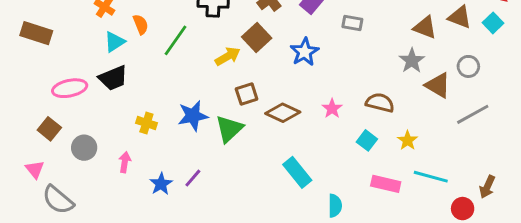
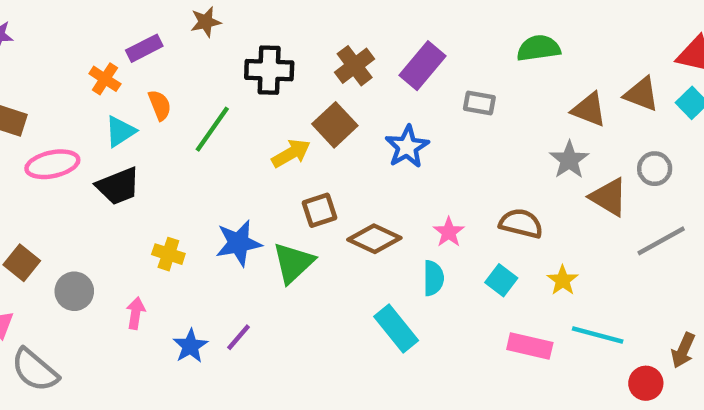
pink ellipse: (70, 88) -> (52, 164), moved
cyan semicircle: (335, 206) -> (433, 278), moved

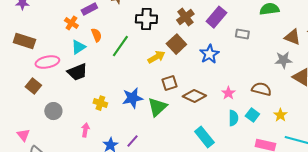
gray star: (569, 160) -> (283, 60), turned 30
brown square: (22, 263) -> (33, 86), moved
cyan semicircle: (433, 278) -> (233, 118), moved
gray circle: (74, 291) -> (53, 111), moved

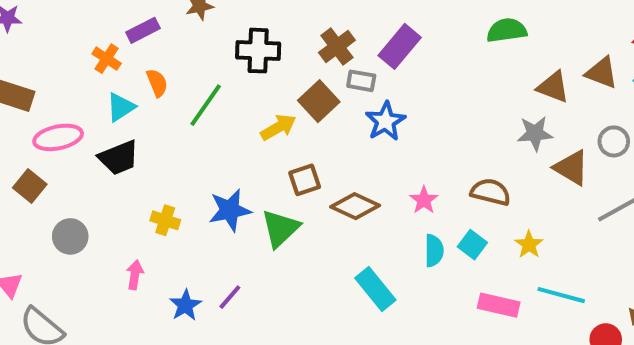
gray rectangle: (242, 34) -> (361, 81), moved

